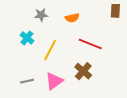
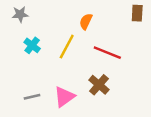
gray star: (41, 15) -> (20, 14), moved
orange semicircle: (72, 18) -> (86, 21), turned 128
yellow line: (50, 50) -> (67, 47), moved

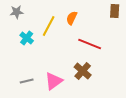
yellow line: (67, 47) -> (49, 26), moved

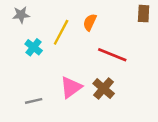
pink triangle: (54, 81) -> (71, 87), moved

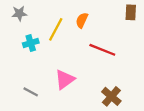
cyan cross: (34, 47) -> (31, 43), turned 35
brown cross: (104, 88) -> (111, 96), moved
gray line: (34, 101) -> (31, 92), turned 42

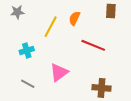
brown rectangle: (131, 12) -> (111, 11), moved
cyan cross: (31, 43) -> (27, 50), moved
brown cross: (111, 96) -> (101, 88), turned -36

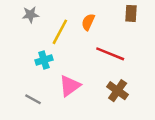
gray star: (17, 12) -> (30, 15), moved
cyan cross: (27, 50) -> (44, 60), moved
brown cross: (101, 88) -> (118, 91), moved, turned 30

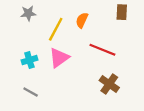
cyan cross: (44, 60) -> (29, 60), moved
pink triangle: (70, 86) -> (59, 58), moved

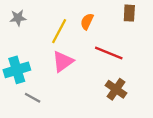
gray star: (28, 13) -> (18, 18), moved
cyan cross: (29, 60) -> (17, 70), moved, size x1.5

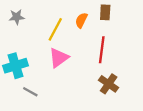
brown rectangle: (129, 13) -> (105, 12), moved
red line: (109, 53) -> (102, 50), turned 75

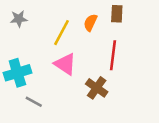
pink triangle: (59, 58) -> (65, 64), turned -50
brown cross: (109, 84) -> (97, 88), moved

